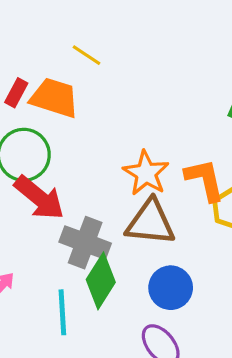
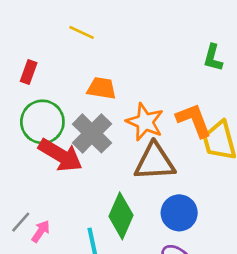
orange trapezoid: (54, 98) -> (102, 88), moved, size x0.7
gray cross: (85, 243) -> (92, 133), moved, turned 33

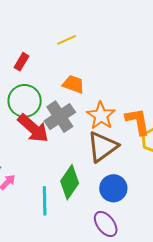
yellow line: (82, 32) -> (67, 40), turned -60
brown triangle: (155, 162) -> (102, 147), turned -44

